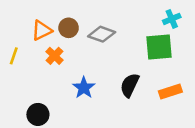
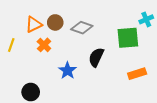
cyan cross: (172, 19) -> (146, 19), moved
black semicircle: (130, 85) -> (96, 57), moved

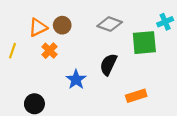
gray diamond: (82, 28) -> (110, 24), moved
orange rectangle: (137, 74) -> (136, 96), moved

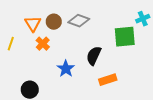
gray diamond: (110, 24) -> (79, 21), moved
orange triangle: (38, 27) -> (33, 24), turned -36
orange rectangle: (136, 96) -> (108, 80), moved

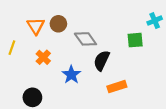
gray diamond: (79, 21) -> (85, 39), moved, turned 35
green square: (125, 37) -> (135, 40), size x0.7
orange cross: (43, 44) -> (43, 57), moved

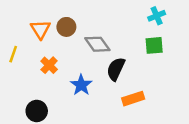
cyan cross: (155, 21) -> (157, 16), moved

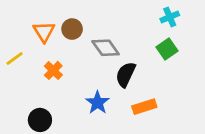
green square: (154, 45) -> (167, 49), turned -30
yellow line: (13, 54) -> (15, 58), turned 35
blue star: (81, 85) -> (97, 103), moved

